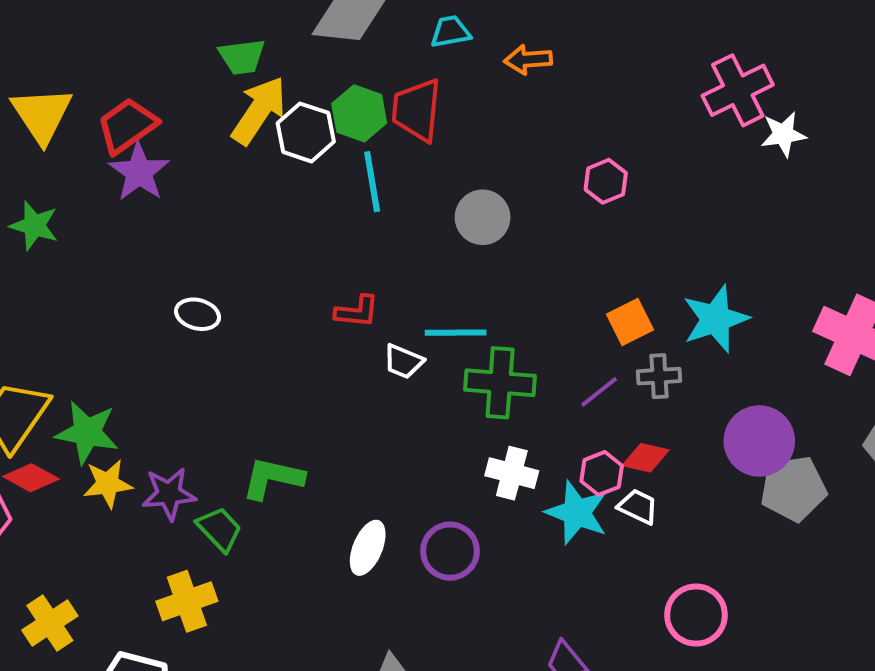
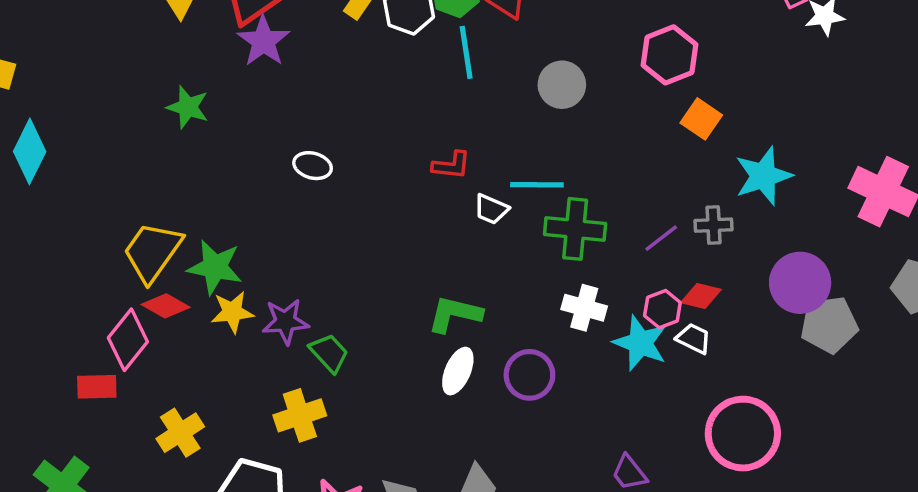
pink hexagon: (606, 181) -> (670, 55), size x1.5
green star: (34, 226) -> (188, 107), moved
orange square: (630, 322) -> (701, 119), moved, turned -30
green L-shape: (273, 478) -> (455, 314), moved
pink circle: (696, 615) -> (743, 434), size x1.4

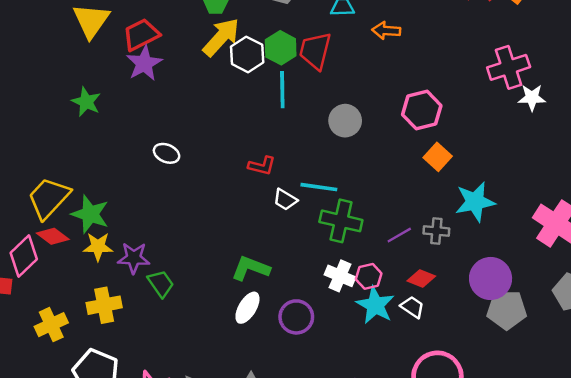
pink hexagon: (662, 309) -> (369, 276), moved
yellow cross: (300, 415) -> (104, 305), moved

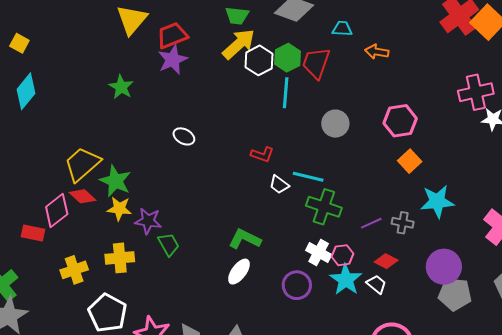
purple circle: (296, 317) -> (297, 285), moved

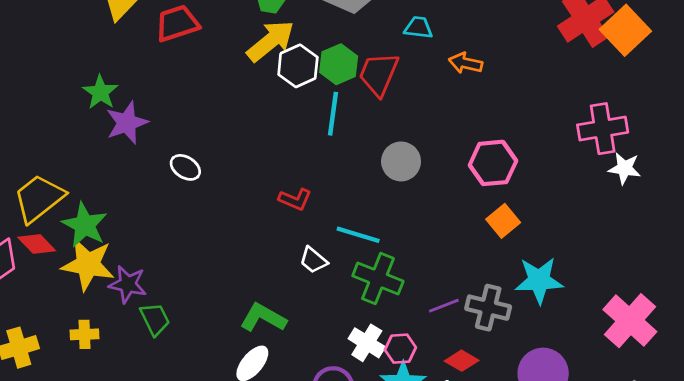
purple star: (173, 60) -> (127, 123), moved
white trapezoid: (279, 185) -> (313, 260), moved
yellow star: (119, 209) -> (88, 264), size x1.5
gray cross: (403, 223) -> (488, 308), size x1.4
yellow cross: (120, 258) -> (84, 334), size x0.7

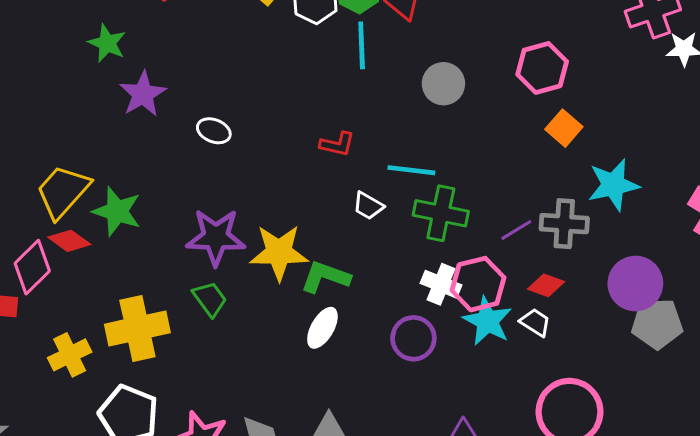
green star: (100, 92) -> (107, 43), moved
yellow star: (88, 264) -> (279, 252), moved
purple star: (128, 284) -> (216, 237), moved, size x1.4
yellow cross: (84, 334) -> (137, 328), size x2.0
pink hexagon: (400, 349) -> (478, 284), size x1.6

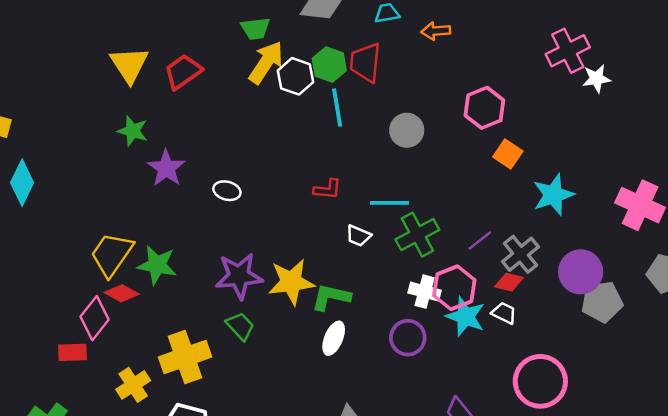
green cross: (441, 213) -> (417, 235), turned -33
gray cross: (564, 224) -> (521, 254), moved, turned -36

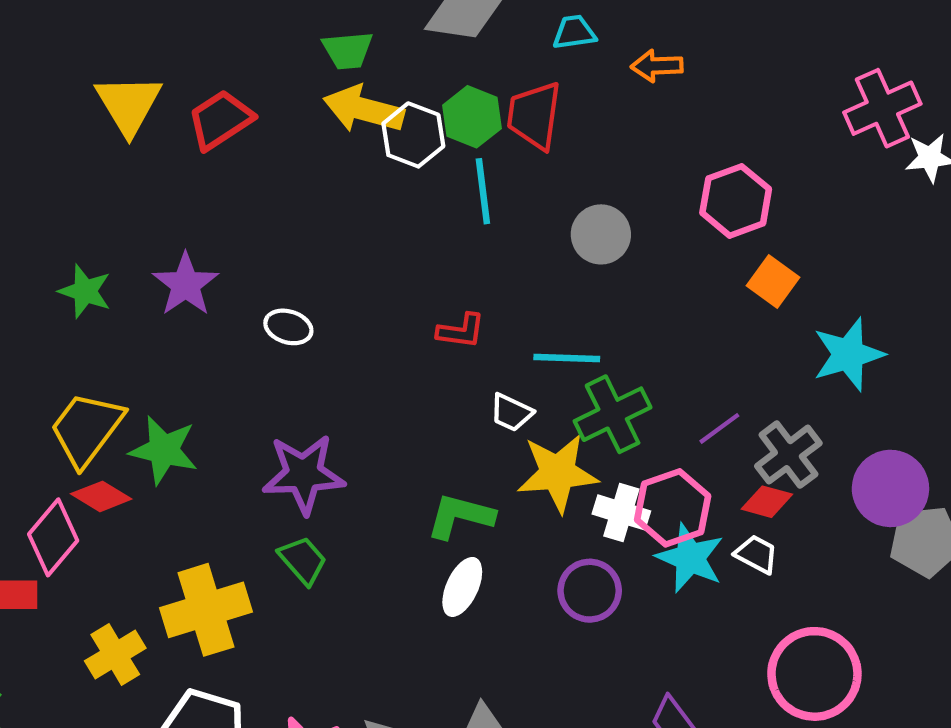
yellow arrow: (266, 62) -> (364, 109), turned -111
green star: (133, 131) -> (85, 291), moved
yellow star: (291, 282) -> (558, 473), moved

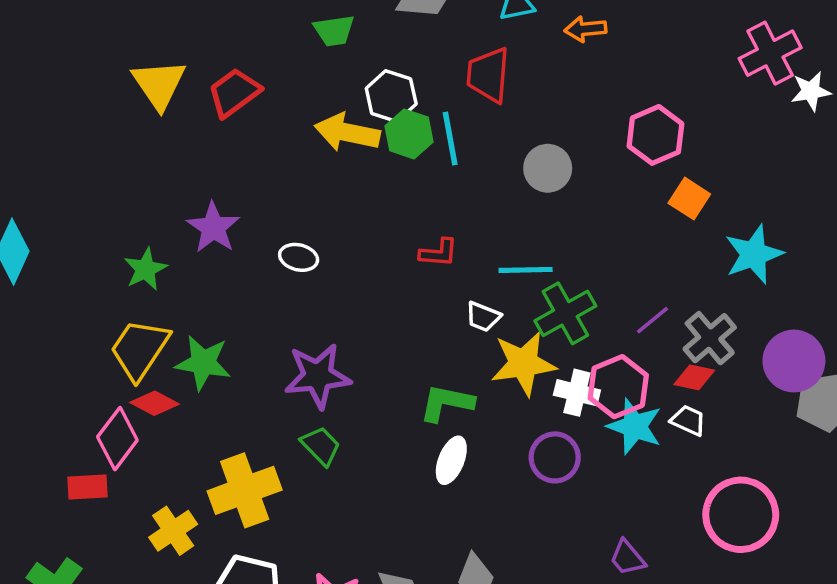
yellow arrow: (364, 109) -> (347, 132), moved
green hexagon: (472, 117) -> (409, 134), moved
green star: (85, 291) -> (145, 269), moved, turned 30

